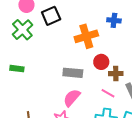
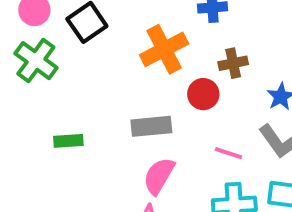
green rectangle: (17, 69) -> (68, 141), moved
brown cross: (116, 74) -> (233, 63), moved

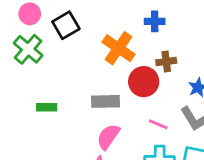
orange cross: (164, 49) -> (119, 48), turned -32
red circle: (203, 94) -> (144, 82), size x1.4

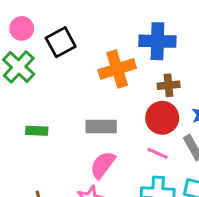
blue cross: (155, 21) -> (157, 41), size x1.6
orange cross: (119, 48) -> (117, 69), turned 36
red circle: (144, 82) -> (162, 118), moved

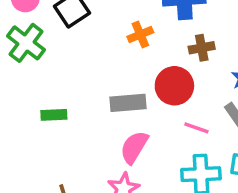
orange cross: (117, 69) -> (140, 35), size x0.6
red circle: (162, 118) -> (174, 86), moved

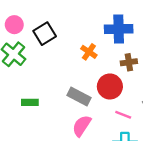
orange cross: (140, 35) -> (89, 52), turned -35
gray rectangle: (128, 103) -> (79, 96), turned 30

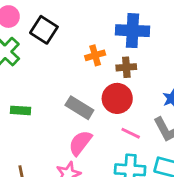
black square: (45, 34) -> (44, 30), turned -30
orange cross: (89, 52) -> (95, 55), turned 35
brown cross: (129, 62) -> (126, 67), moved

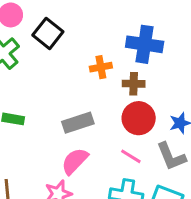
red circle: (117, 98) -> (139, 118), moved
gray rectangle: (79, 108) -> (78, 123), turned -56

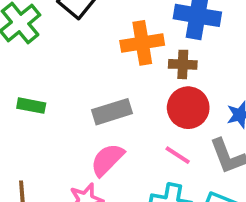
orange cross: (101, 67) -> (142, 43), size x1.5

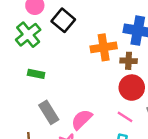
green rectangle: (31, 106) -> (36, 74), moved
gray rectangle: (112, 112) -> (49, 112), moved, turned 75

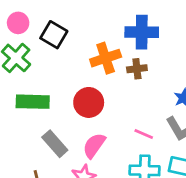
green rectangle: (36, 74) -> (33, 102), size x1.6
red circle: (132, 88) -> (89, 102), moved

